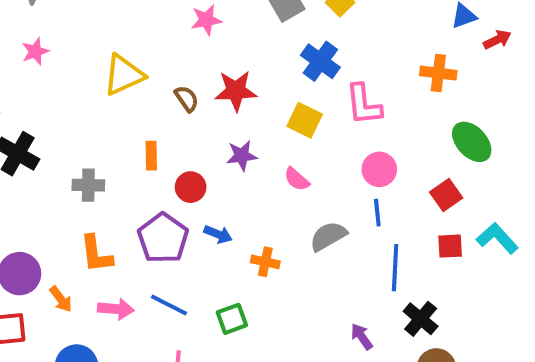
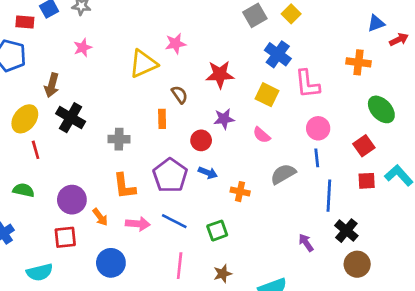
pink star: (206, 20) -> (176, 44), moved
brown semicircle: (187, 99) -> (180, 95), moved
red circle: (191, 187) -> (201, 140), moved

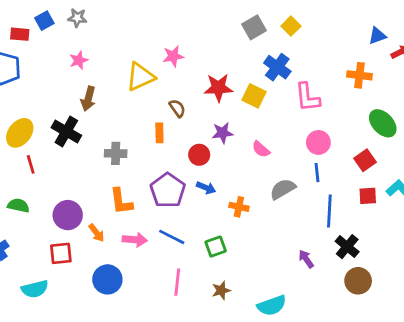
brown arrow: (52, 85) -> (88, 99), moved
yellow square: (267, 95) -> (254, 96), moved

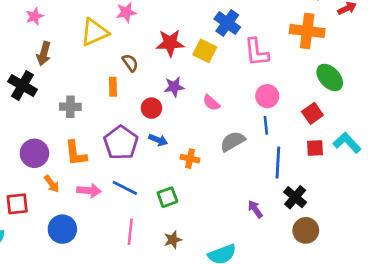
orange cross: (359, 75) -> (307, 31), size x1.4
purple circle: (68, 215) -> (34, 153), moved

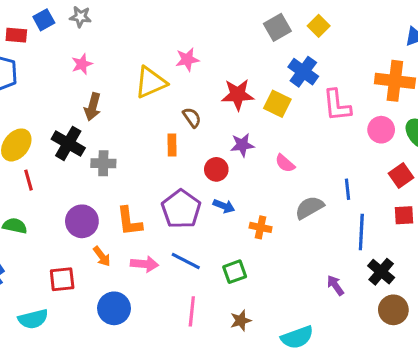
pink circle: (267, 96) -> (381, 130), moved
gray cross: (70, 107) -> (103, 163), moved

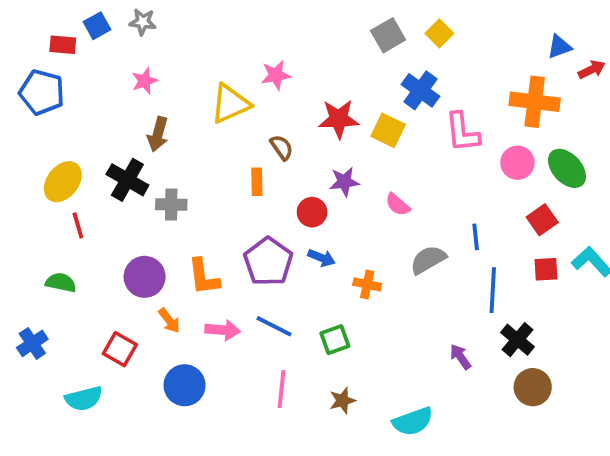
red square: (62, 279) -> (120, 349), turned 36

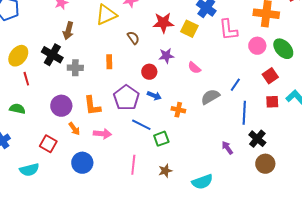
orange rectangle: (257, 182) -> (109, 62), moved
blue line: (476, 237) -> (235, 85), turned 40
blue line: (274, 326) -> (141, 125), moved

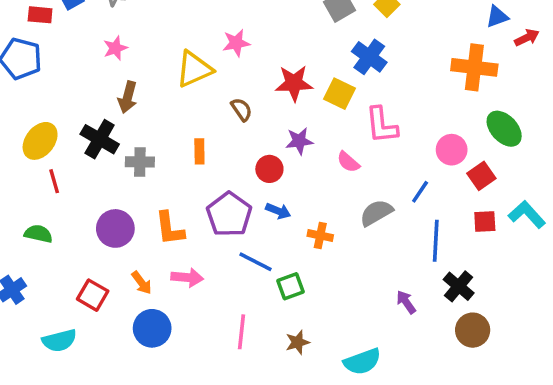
pink L-shape: (228, 30) -> (382, 125), moved
pink circle: (257, 46) -> (452, 150), moved
orange arrow: (74, 129) -> (142, 283), moved

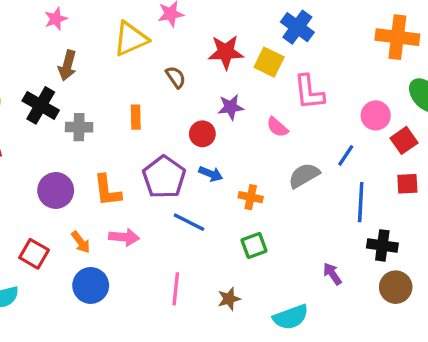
green square: (290, 286) -> (254, 245), moved
black cross: (459, 286) -> (382, 245), turned -32
purple arrow: (406, 302) -> (332, 274), moved

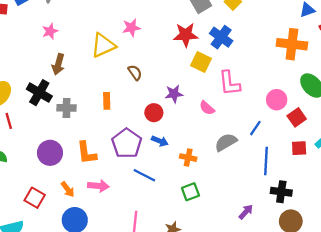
red star: (226, 52) -> (186, 35), moved
purple arrow: (332, 274) -> (246, 212), turned 77

